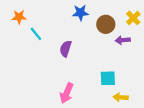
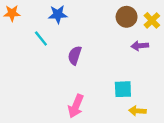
blue star: (80, 13) -> (58, 14), moved
orange star: (19, 17) -> (12, 13), moved
brown circle: (106, 24) -> (127, 17), moved

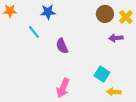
purple semicircle: (75, 55) -> (62, 46), turned -42
cyan square: (123, 89) -> (102, 74), turned 35

